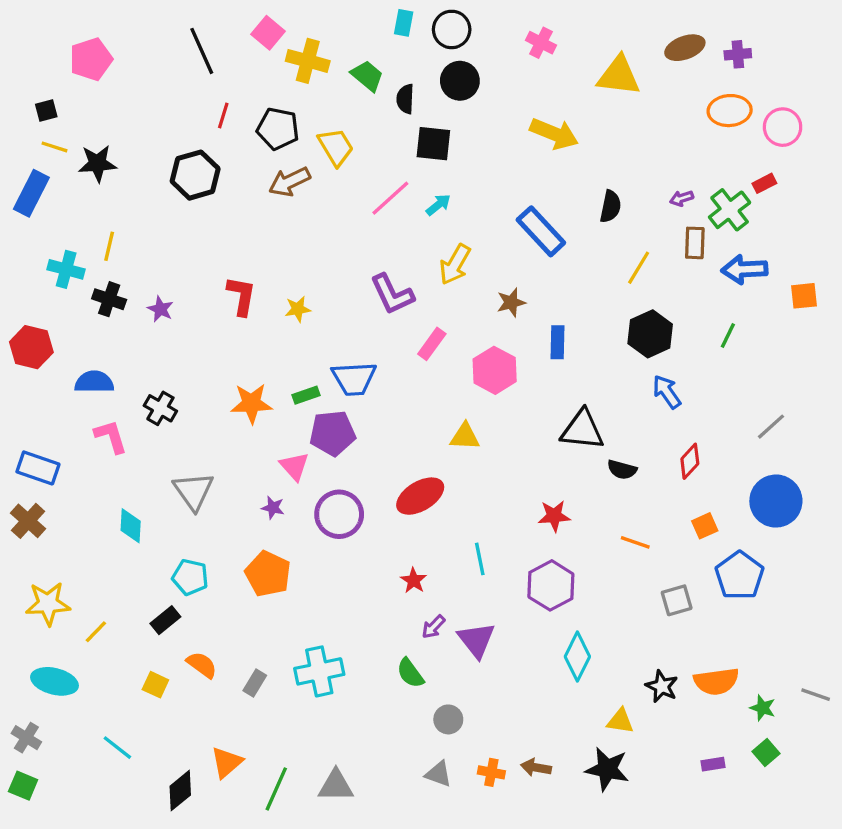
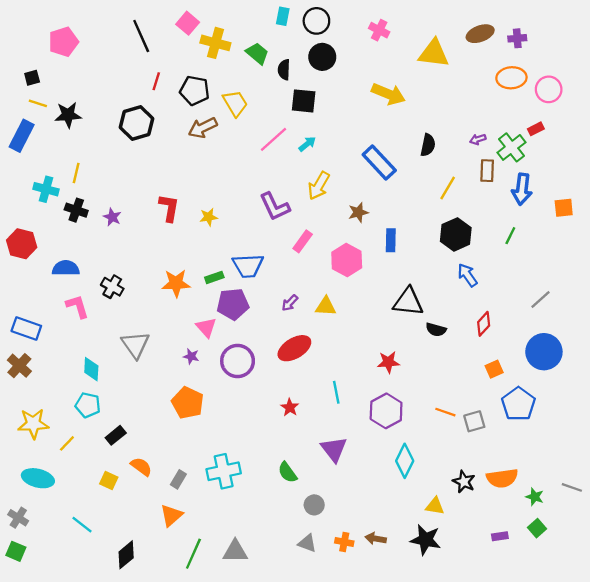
blue arrow: (744, 269) -> (522, 189), turned -80
orange line: (635, 542) -> (445, 412), moved
cyan pentagon: (190, 577) -> (88, 405), moved
purple arrow: (433, 627) -> (290, 303), moved
orange triangle: (227, 762) -> (171, 515), moved

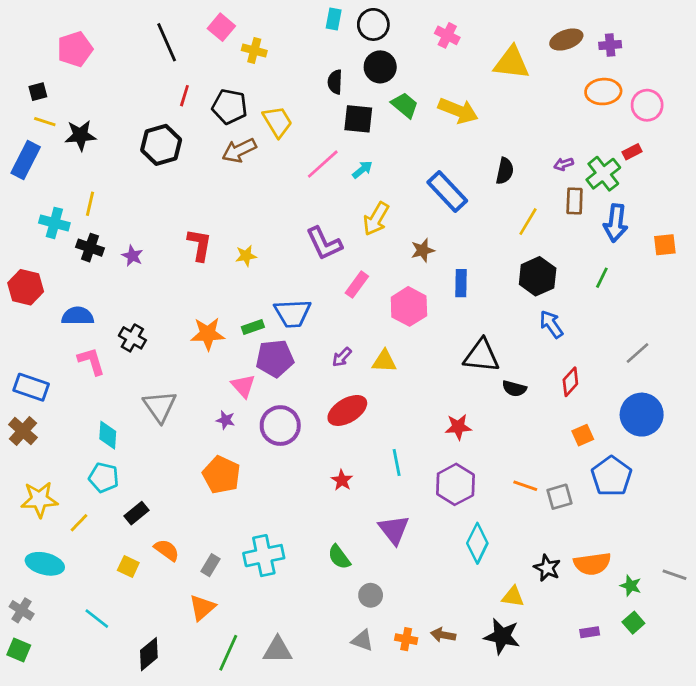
yellow cross: (215, 43) -> (254, 50), size x0.7
green trapezoid: (257, 53) -> (405, 105), moved

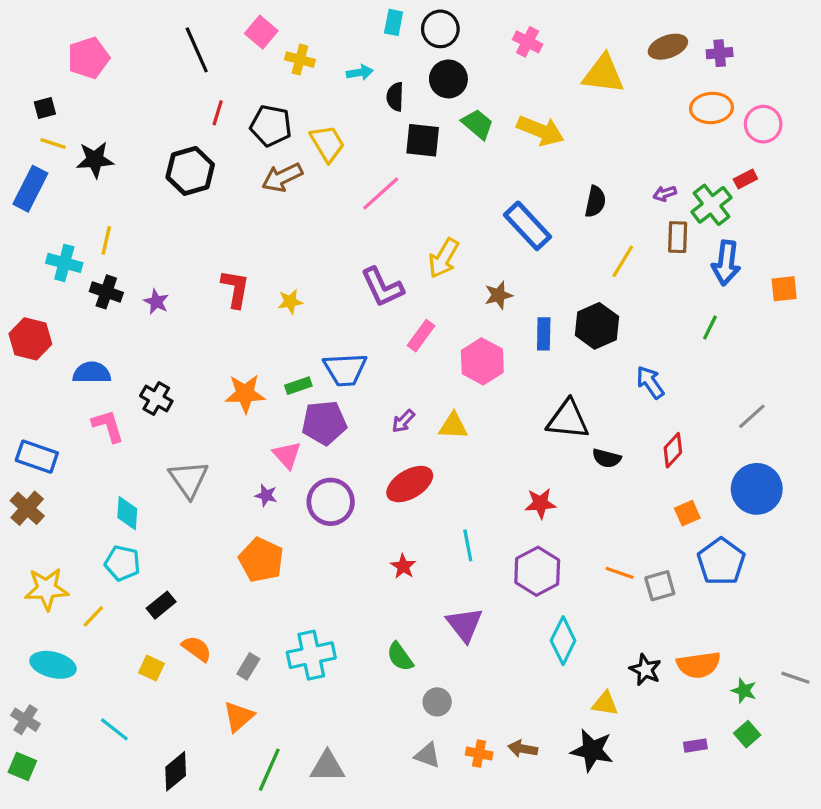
cyan arrow: (362, 170) -> (360, 72), moved, turned 30
black hexagon: (538, 276) -> (597, 326), moved

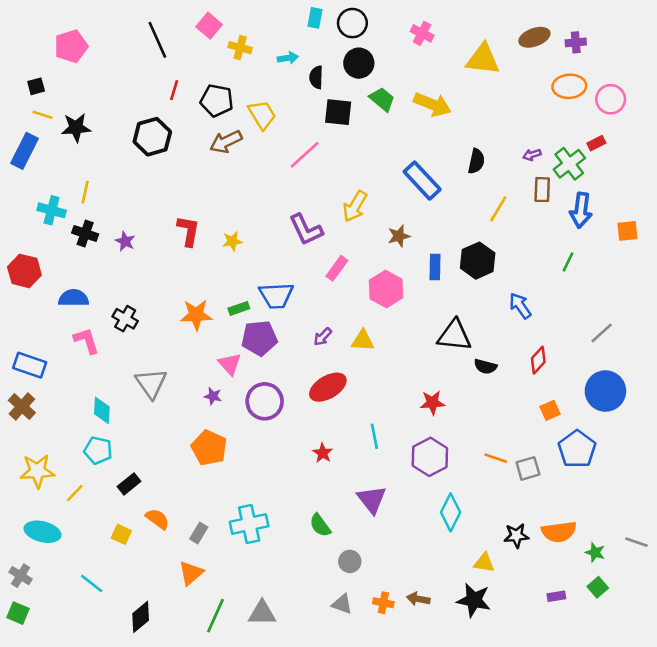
black star: (645, 670) -> (516, 536), turned -30

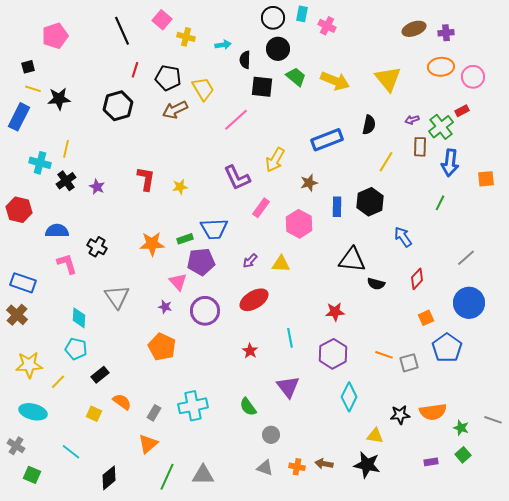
cyan rectangle: (315, 18) -> (302, 14), moved
yellow triangle: (483, 59) -> (388, 79), moved, turned 44
blue rectangle: (422, 181) -> (327, 140), turned -68
black cross: (85, 233) -> (66, 181), turned 36
green square: (18, 613) -> (32, 475), moved

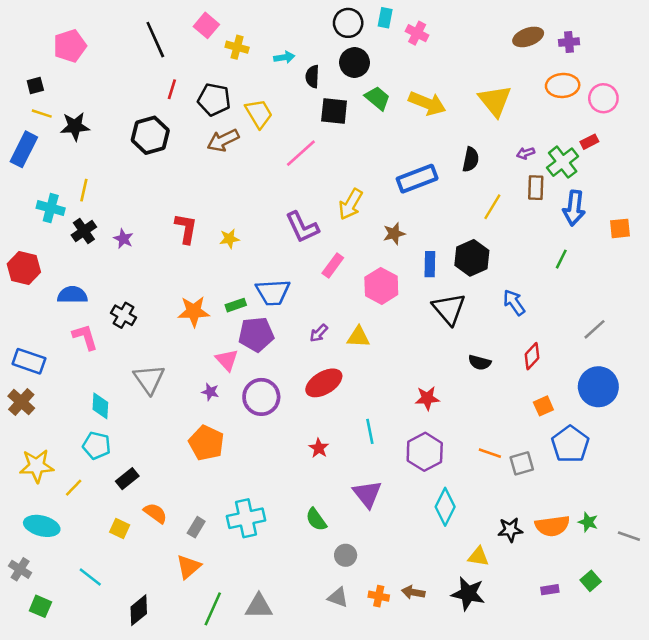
black triangle: (352, 260) -> (449, 309), moved, turned 44
green star: (461, 428) -> (588, 522), moved

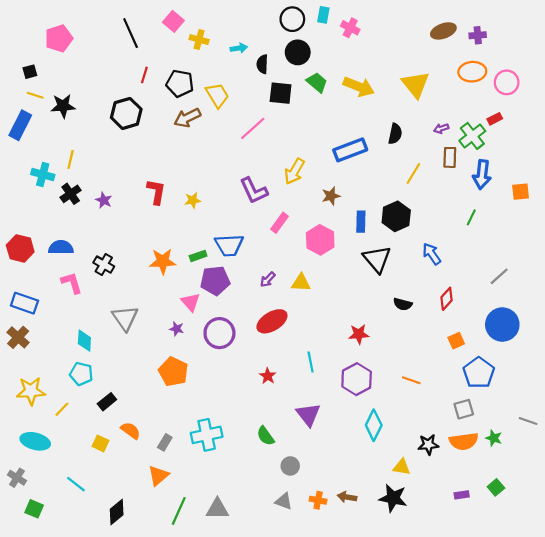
red hexagon: (24, 268) -> (20, 248), moved
gray square: (522, 463) -> (464, 409), moved
gray line: (629, 536) -> (528, 421), moved

